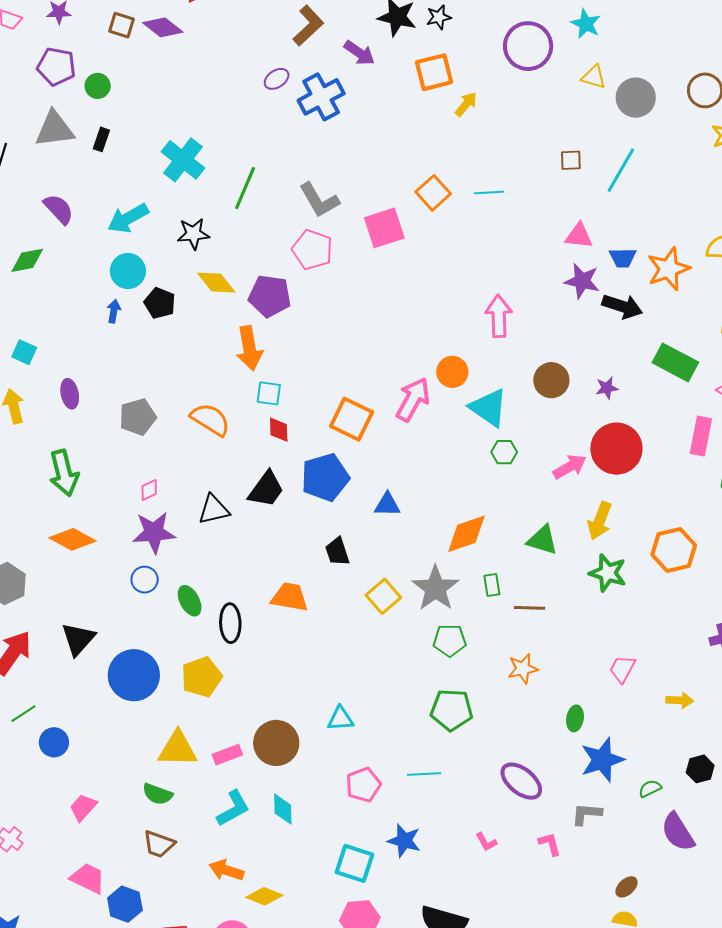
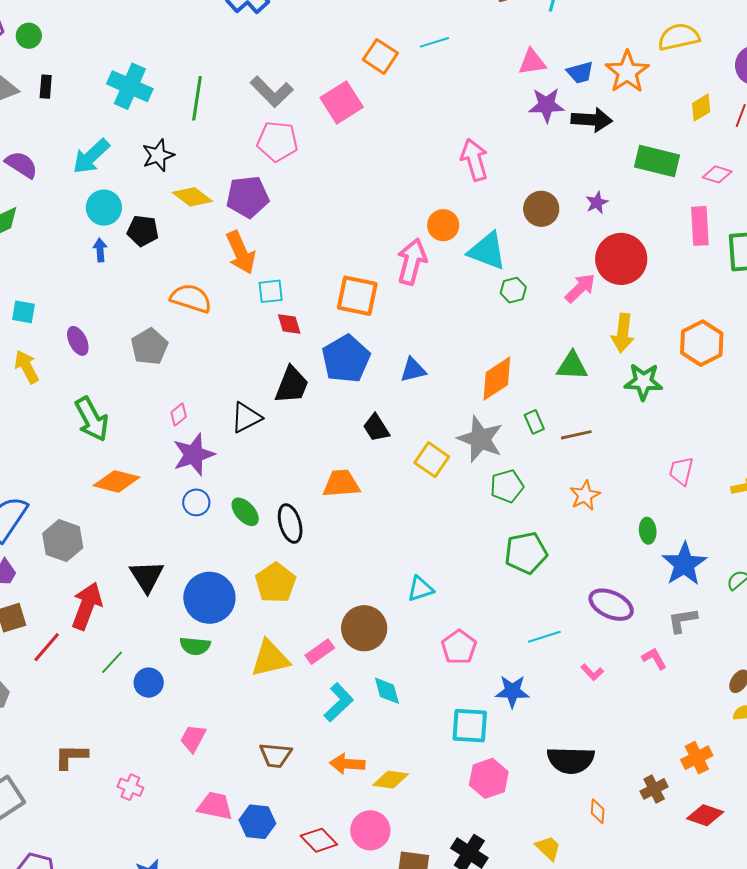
orange semicircle: (210, 420) -> (191, 298), moved
cyan line: (424, 774) -> (544, 637), moved
green semicircle: (158, 794) -> (195, 646), moved

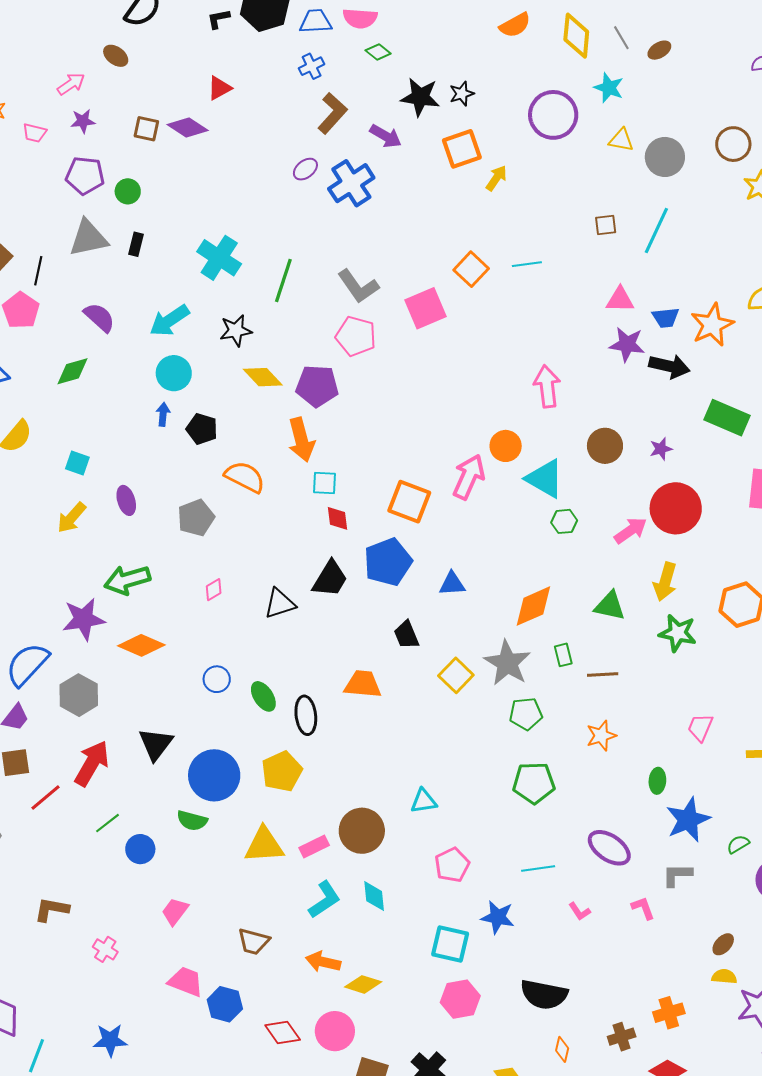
black pentagon: (143, 231) -> (202, 429), moved
yellow arrow: (27, 367) -> (71, 518), turned -120
green arrow: (92, 419) -> (127, 580), turned 93
purple star: (194, 455) -> (84, 619), moved

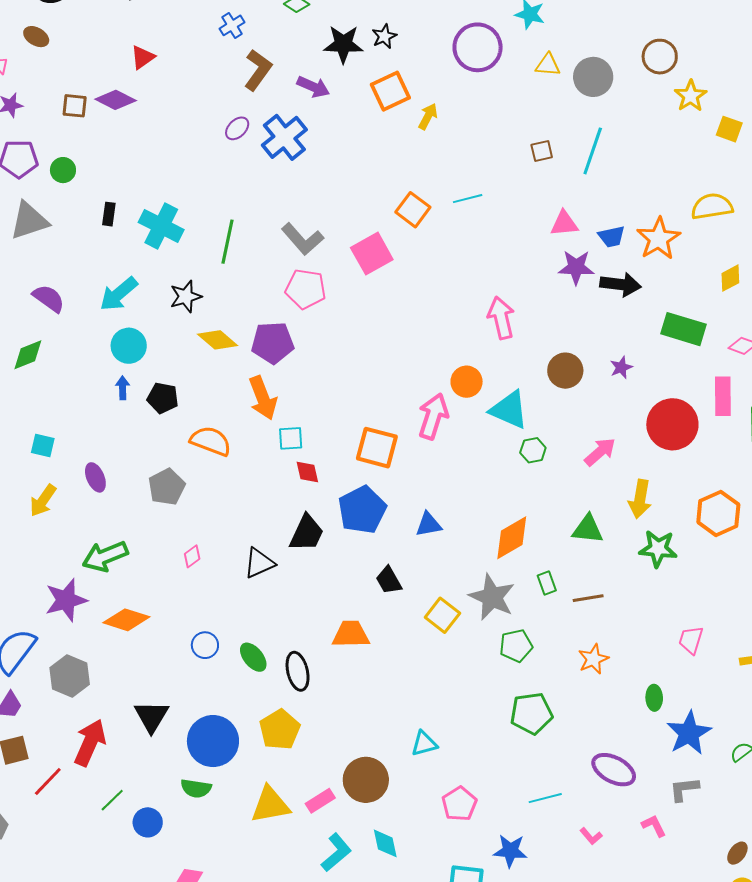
black rectangle: (136, 244) -> (109, 214), moved
red circle: (676, 508) -> (672, 424), moved

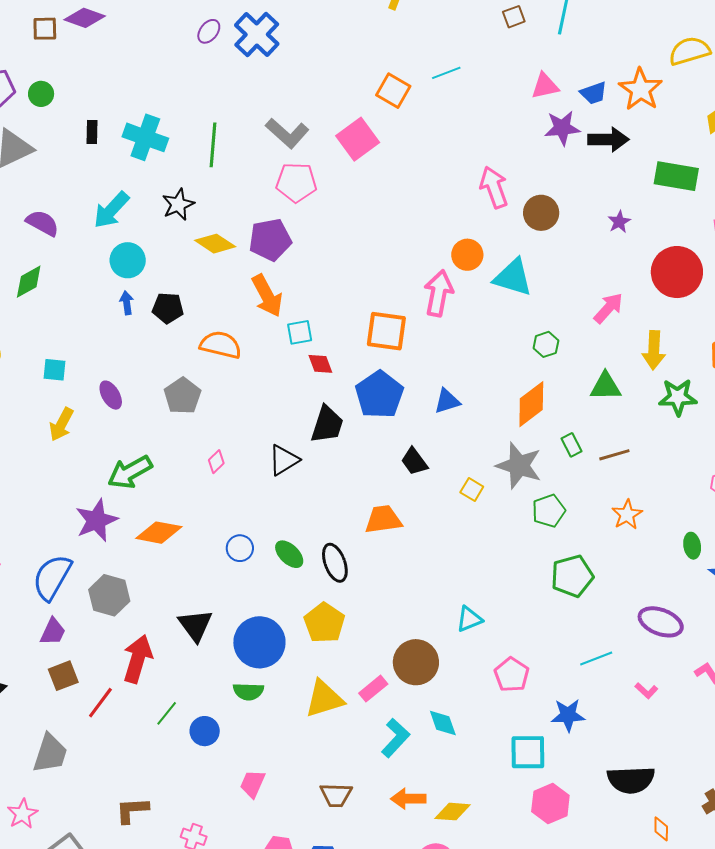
brown circle: (565, 371) -> (541, 213), moved
green hexagon: (533, 450) -> (546, 344), moved
yellow square: (442, 615) -> (472, 489), size x0.7

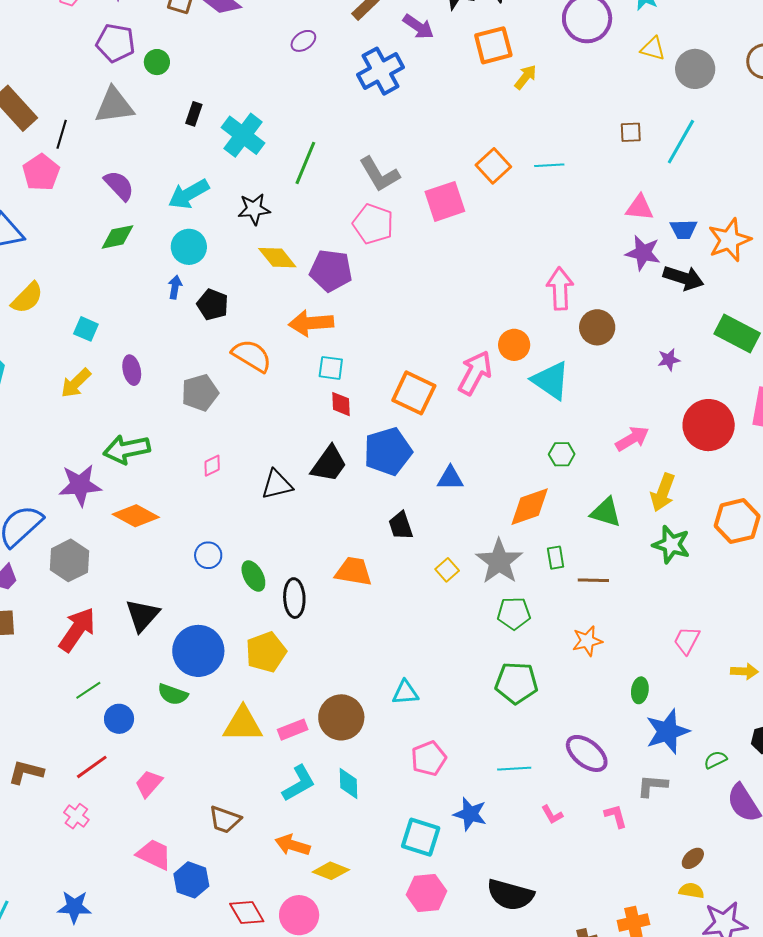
purple ellipse: (209, 31) -> (303, 41), moved
green diamond: (29, 282) -> (118, 237), moved
orange arrow: (267, 296) -> (311, 323), turned 96
red line: (100, 703) -> (92, 767), moved

